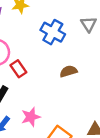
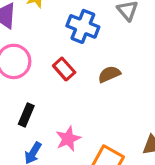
red rectangle: (18, 69) -> (64, 69), moved

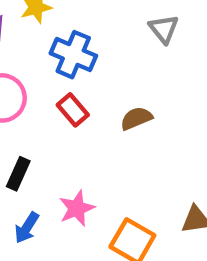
blue cross: (83, 26) -> (73, 55), moved

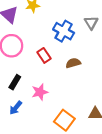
blue cross: (73, 55) -> (64, 31), moved
pink star: (77, 208) -> (40, 92), moved

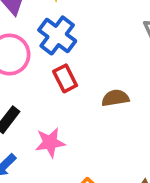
blue cross: (64, 31) -> (57, 35), moved

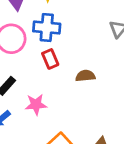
blue cross: (57, 35) -> (47, 28), turned -36

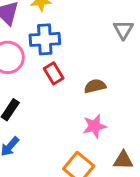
pink star: (36, 104) -> (95, 126), moved

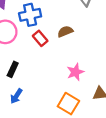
brown semicircle: (95, 86) -> (65, 31), moved

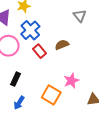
blue cross: (30, 15) -> (30, 30), turned -30
orange square: (68, 104) -> (51, 95), moved

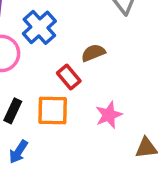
red rectangle: (40, 51) -> (69, 77), moved
orange square: (51, 95) -> (53, 111), moved, turned -30

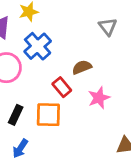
pink star: (109, 115) -> (99, 98), moved

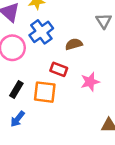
brown semicircle: (82, 67) -> (74, 44), moved
red rectangle: (62, 87) -> (59, 69), turned -35

